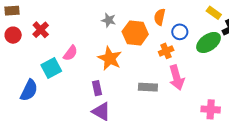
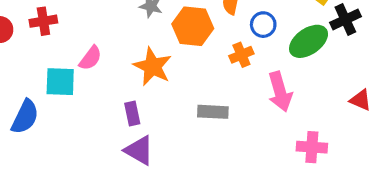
red cross: (41, 30) -> (43, 21), turned 35
cyan square: (51, 68) -> (60, 82), turned 30
pink arrow: (177, 78) -> (280, 92), moved

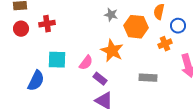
pink semicircle: (90, 58) -> (86, 63), moved
purple rectangle: (132, 113) -> (100, 79), turned -40

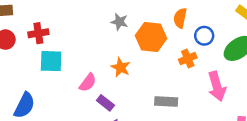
orange star: (112, 51) -> (121, 67), size x0.7
cyan square: (57, 60) -> (51, 61), moved

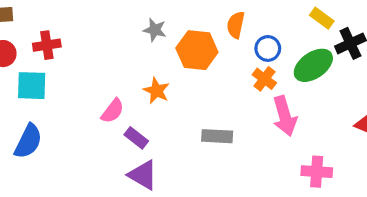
orange cross: (188, 59) -> (264, 79), moved, turned -30
cyan square: (51, 61) -> (32, 86), moved

